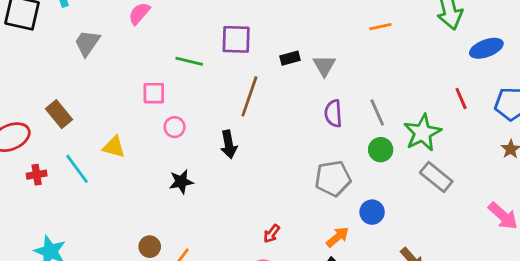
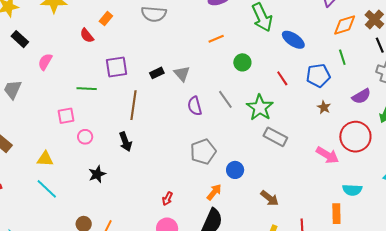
blue ellipse: (486, 48) -> (293, 40), turned 65
green circle: (381, 150) -> (242, 62), moved
cyan line: (77, 169) -> (47, 189), moved

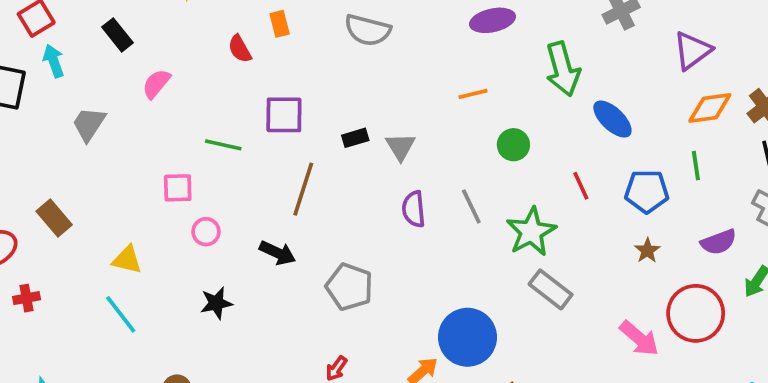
orange rectangle: (106, 19) -> (280, 24), turned -64
black arrow: (125, 142) -> (277, 253), turned -54
gray pentagon: (203, 152) -> (349, 287), moved, turned 30
blue circle: (235, 170) -> (467, 337), size x1.8

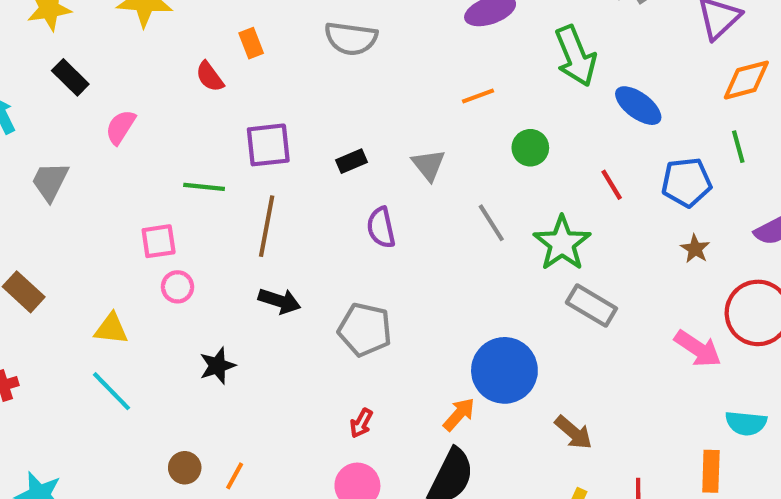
gray triangle: (400, 147) -> (429, 165), moved
brown line: (303, 189) -> (267, 226), moved
purple semicircle: (414, 209) -> (381, 228), moved
pink circle: (206, 232) -> (178, 287), moved

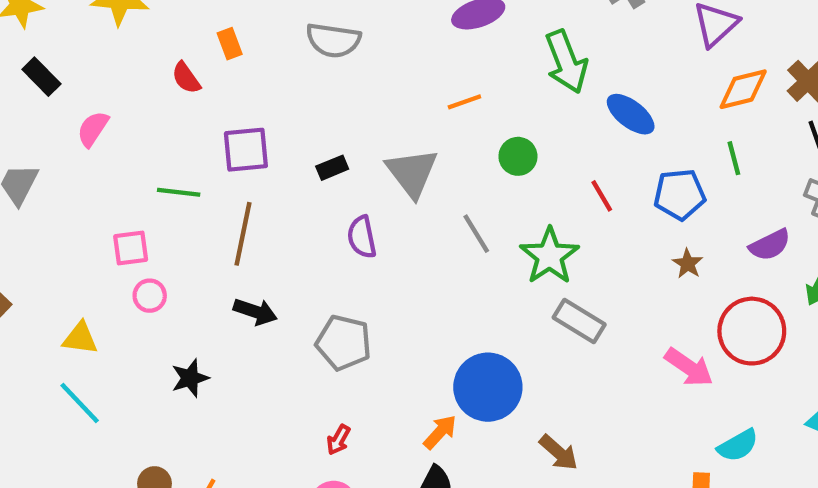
gray triangle: (429, 165) -> (412, 173), size x1.5
cyan semicircle: (746, 423) -> (738, 445), turned -36

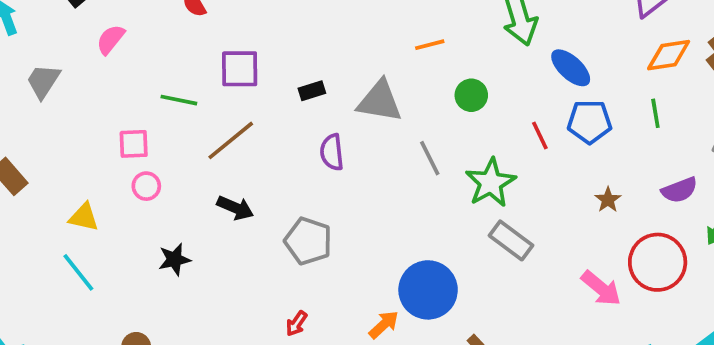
gray triangle: (412, 173) -> (380, 101), turned -48
blue pentagon: (680, 194) -> (590, 122), moved
brown line: (243, 234) -> (231, 140), turned 34

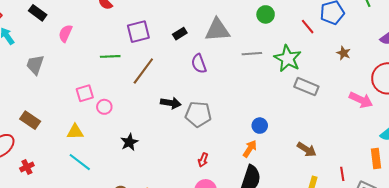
pink square: (134, 144) -> (85, 93), moved
gray line: (430, 158) -> (252, 54), turned -54
brown star: (608, 200) -> (344, 53), moved
black arrow: (235, 208) -> (171, 103), moved
blue circle: (428, 290) -> (260, 126), moved, size x0.5

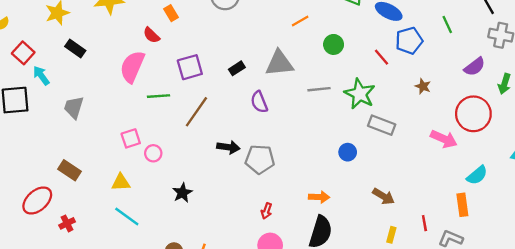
pink semicircle: (65, 33) -> (132, 67), moved, size x1.6
blue circle: (260, 126) -> (348, 152), moved
orange arrow: (250, 149) -> (319, 197), turned 60

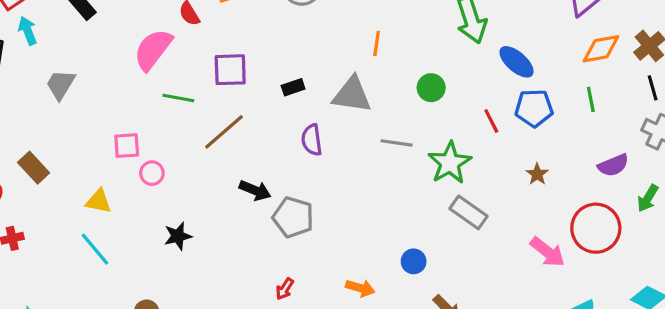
orange line: (300, 21) -> (377, 44), moved, turned -66
blue circle: (348, 152) -> (414, 261), moved

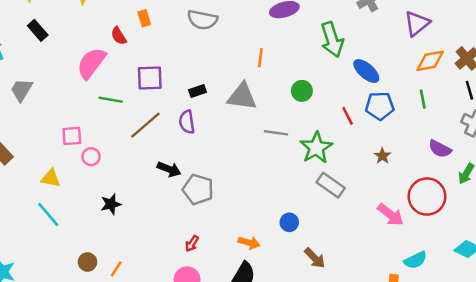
purple semicircle: (312, 140) -> (187, 122), moved
purple semicircle: (613, 165) -> (440, 149), turned 50

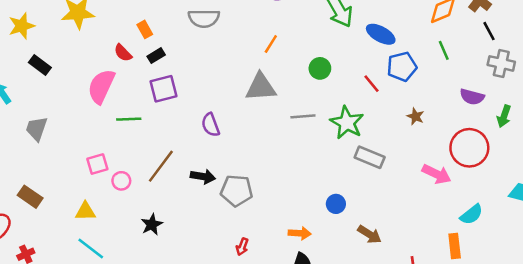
orange line: (260, 58) -> (271, 44), turned 36
black rectangle: (197, 91) -> (156, 56), moved
brown line: (145, 125) -> (161, 166), moved

